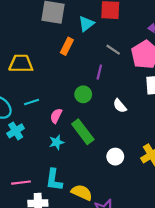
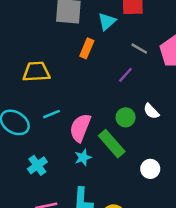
purple line: (99, 72) -> (125, 75), turned 32
green circle: (83, 94) -> (126, 117), moved
pink semicircle: (56, 116) -> (80, 128), size x1.6
cyan cross: (16, 131) -> (37, 165), moved

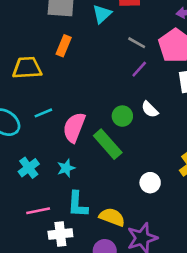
orange rectangle: (87, 48) -> (64, 46), moved
purple line: (125, 75) -> (139, 69), moved
cyan star: (83, 157) -> (66, 168), moved
white circle: (150, 169) -> (150, 183), moved

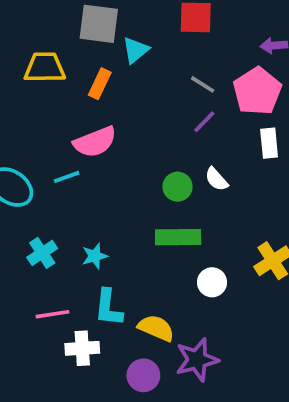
cyan triangle: (102, 14) -> (136, 50), moved
yellow trapezoid: (27, 68) -> (45, 68), moved
pink semicircle: (74, 127) -> (95, 142), moved, turned -136
green rectangle: (108, 144) -> (178, 237), moved, turned -52

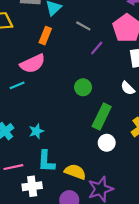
orange rectangle: (100, 84) -> (45, 36), moved
gray line: (203, 84) -> (83, 26), moved
white semicircle: (216, 179) -> (128, 88), moved
green rectangle: (178, 237) -> (102, 117), moved, turned -60

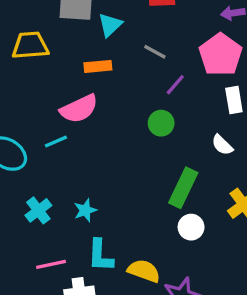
orange rectangle: (45, 36) -> (98, 66), turned 63
green circle: (83, 87) -> (161, 123), moved

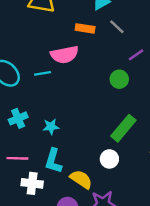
gray line: (155, 52) -> (117, 27), moved
white circle: (191, 227) -> (109, 159), moved

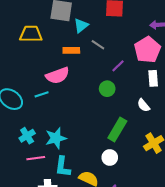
cyan star: (51, 127) -> (56, 138), size x1.5
pink line: (17, 158) -> (36, 158), moved

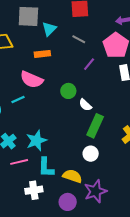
gray line: (98, 45) -> (79, 39), moved
pink semicircle: (58, 75) -> (32, 80), turned 50
green circle: (107, 89) -> (68, 91), moved
white semicircle: (144, 105) -> (85, 105), moved

